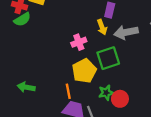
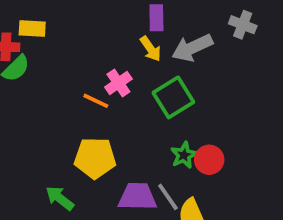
yellow pentagon: (84, 71) -> (95, 158), moved, turned -30
green arrow: (26, 87) -> (60, 198), moved, turned 42
orange line: (68, 91) -> (96, 101), moved, turned -40

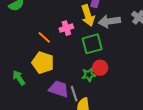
yellow arrow: (151, 49) -> (88, 16), size x1.5
orange line: (96, 101) -> (44, 37), moved
red circle: (209, 160) -> (100, 68), moved

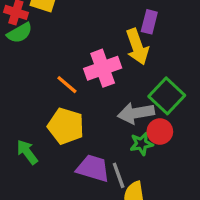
gray arrow: (109, 21) -> (136, 113), moved
pink cross: (66, 28) -> (103, 68), size x1.5
green square: (92, 44) -> (167, 96), moved, turned -30

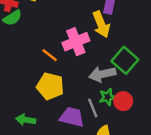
red circle: (160, 131) -> (123, 101), moved
green arrow: (27, 152) -> (26, 120), moved, turned -42
gray line: (119, 175) -> (93, 108), moved

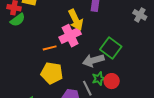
yellow arrow: (101, 24) -> (76, 20), moved
orange line: (50, 55) -> (50, 48), turned -48

